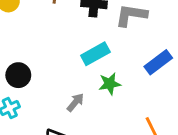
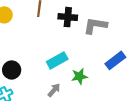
cyan rectangle: (95, 54) -> (57, 60), moved

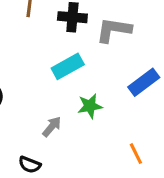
cyan rectangle: (57, 60) -> (68, 66), moved

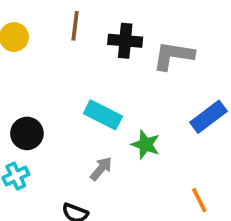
cyan rectangle: (68, 66) -> (103, 115), moved, turned 56
green star: (90, 106) -> (146, 145), turned 30

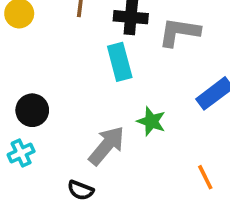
cyan rectangle: (103, 115) -> (120, 62), moved, turned 48
gray arrow: (101, 169) -> (107, 146), size x1.6

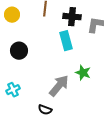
black circle: (32, 110) -> (19, 51), moved

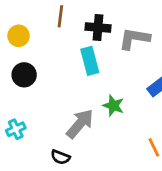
yellow circle: (12, 15) -> (19, 36), moved

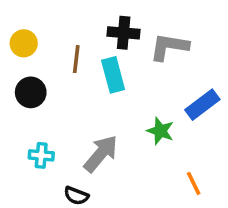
brown line: (60, 16) -> (76, 59), moved
green star: (113, 106) -> (160, 131), moved
cyan cross: (16, 129) -> (41, 155), moved, turned 30

